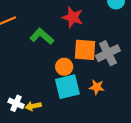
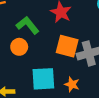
orange circle: (64, 67) -> (19, 47), moved

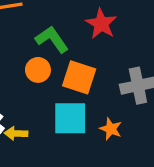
orange square: (67, 46) -> (79, 77), moved

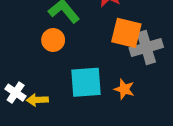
orange square: (79, 77) -> (126, 33), moved

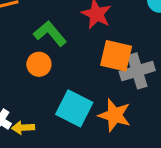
cyan square: (86, 82) -> (74, 108), turned 32
orange star: (124, 89) -> (115, 115), size x1.5

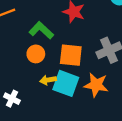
orange square: (116, 56) -> (71, 55), moved
yellow arrow: (23, 128) -> (48, 80), moved

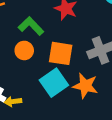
yellow arrow: (48, 80) -> (13, 102), moved
cyan square: (66, 83) -> (54, 83), turned 32

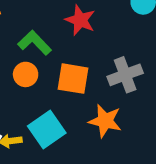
cyan square: (54, 83) -> (47, 129), moved

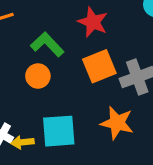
orange square: (73, 79) -> (99, 66), moved, turned -32
cyan square: (47, 129) -> (59, 131), turned 30

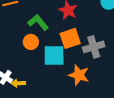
cyan square: (59, 131) -> (54, 55), moved

